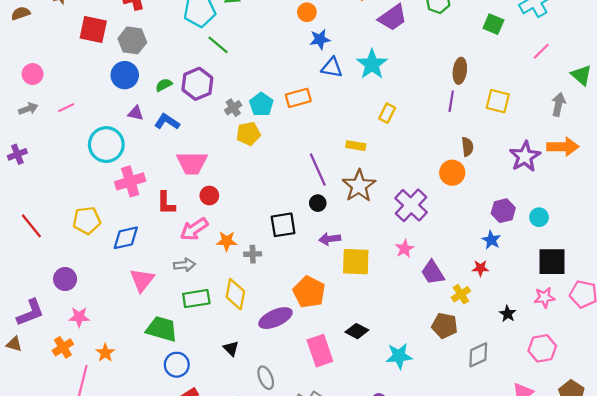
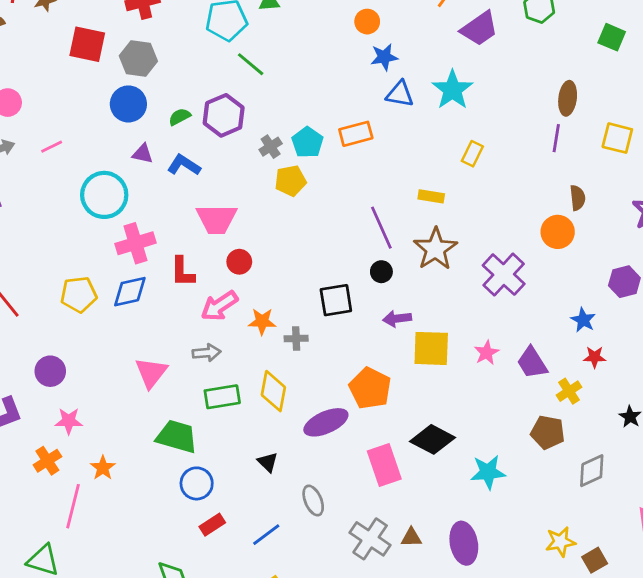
blue diamond: (126, 238) -> (130, 292), moved
blue star: (491, 240) -> (583, 320), moved
pink star: (405, 249) -> (487, 353), moved
black diamond: (357, 331) -> (433, 439), size x1.4

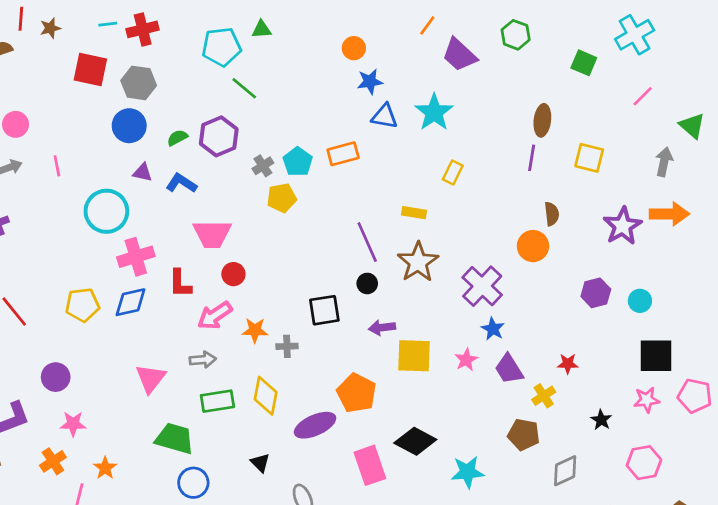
purple trapezoid: (479, 29) -> (459, 55), turned 78
pink line: (52, 147) -> (57, 166), turned -75
blue star: (583, 320) -> (493, 329), moved

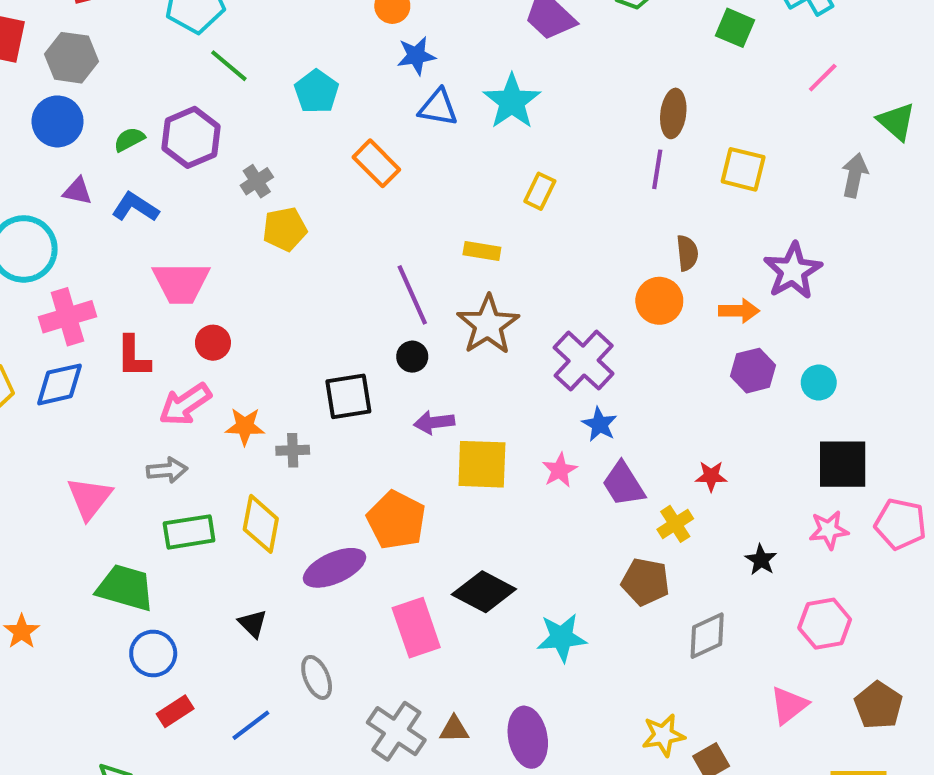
orange rectangle: (343, 154) -> (376, 163), turned 60
cyan pentagon: (298, 162) -> (317, 92), moved
orange arrow: (669, 214) -> (739, 311), moved, size x0.7

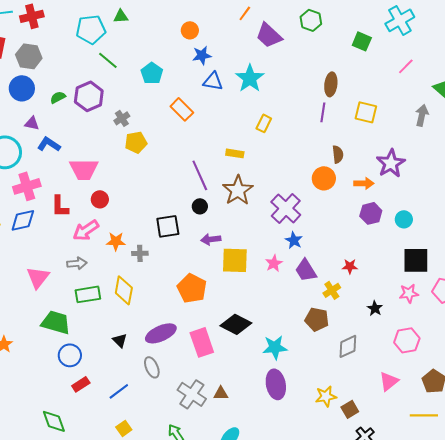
blue L-shape: (135, 207) -> (49, 144), moved
purple ellipse: (335, 568) -> (161, 333), moved
purple ellipse: (528, 737) -> (276, 384), moved

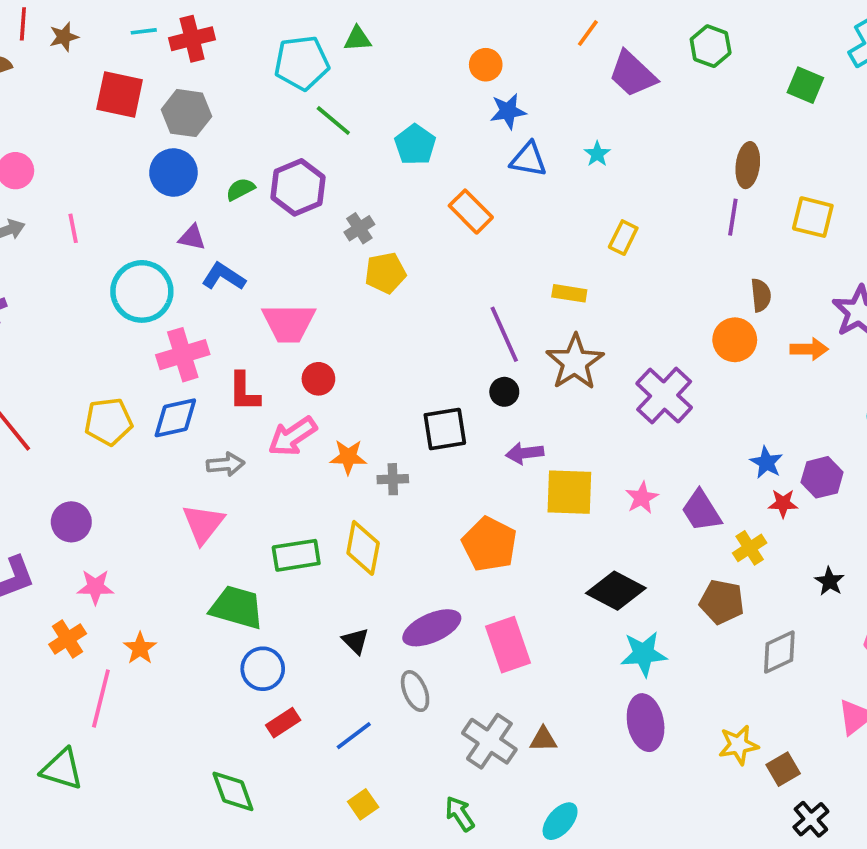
cyan star: (250, 78) -> (597, 154), size x0.5
purple hexagon: (371, 213) -> (822, 477), moved
blue star: (294, 240) -> (766, 462), moved
gray arrow: (77, 263) -> (226, 464), moved
black diamond: (236, 324) -> (616, 591), moved

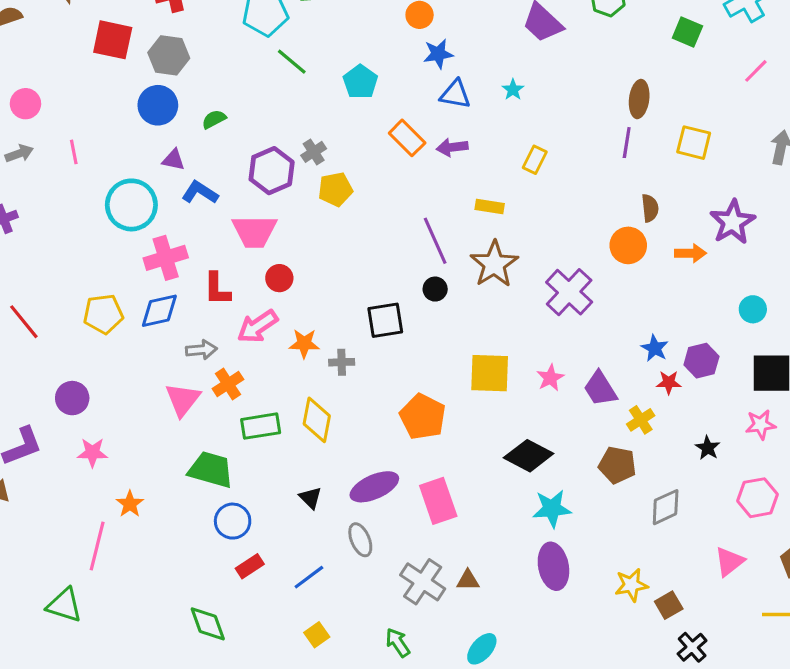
purple hexagon: (298, 187) -> (272, 171), moved
purple arrow: (525, 453) -> (452, 147), moved
orange cross: (68, 639) -> (228, 384), moved

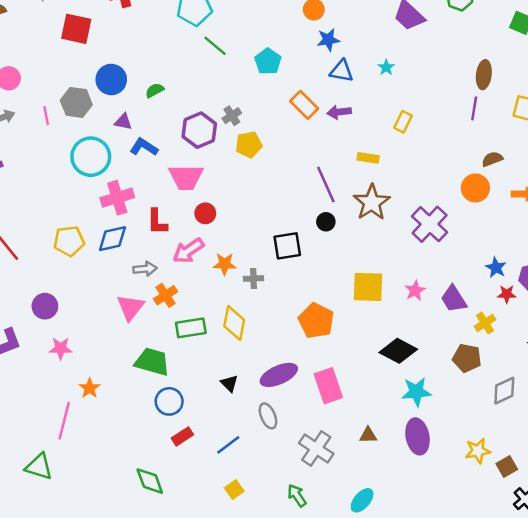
gray hexagon: (169, 55) -> (76, 102), moved
brown semicircle: (650, 208) -> (492, 159), turned -105
brown triangle: (468, 580) -> (368, 435), moved

